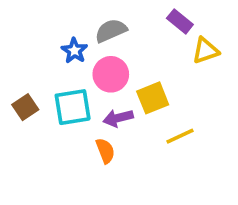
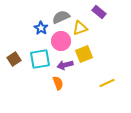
yellow triangle: (205, 51) -> (80, 28), moved
yellow line: (180, 136) -> (107, 83), moved

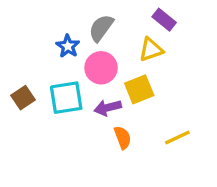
gray semicircle: (61, 17) -> (101, 28), turned -30
yellow triangle: (80, 28) -> (151, 49), moved
orange semicircle: (58, 83) -> (123, 138), moved

